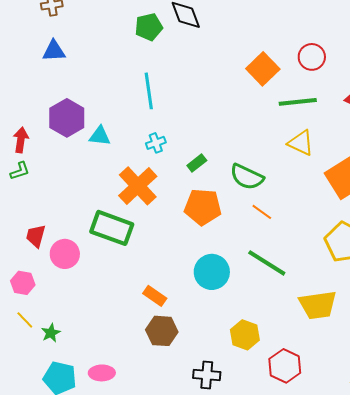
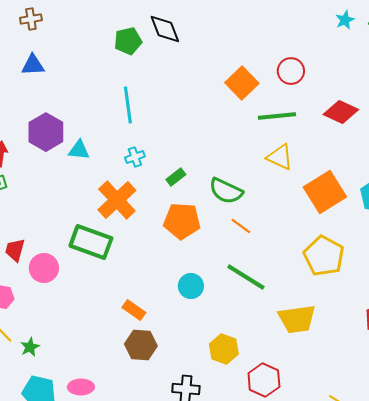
cyan circle: (212, 272) -> (191, 286), size x0.7

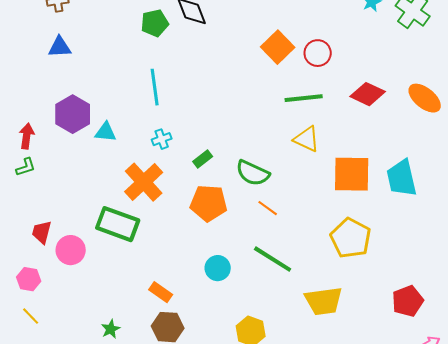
orange square: (242, 83) -> (278, 47), moved
orange square: (325, 192) -> (352, 174), turned 33
green star: (30, 347) -> (111, 329), moved

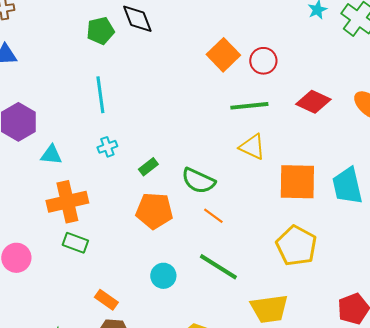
cyan triangle: (106, 132) -> (51, 155), moved
orange cross: (144, 182) -> (67, 202), moved, turned 30
green rectangle: (118, 224) -> (75, 243), moved, size x0.6

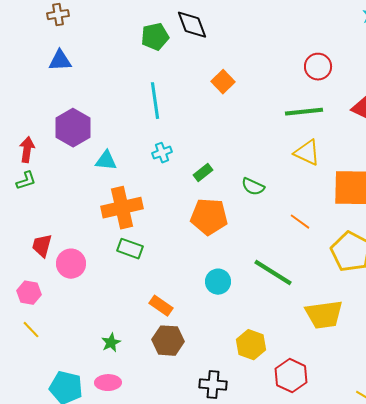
orange square: (223, 55) -> (223, 82), moved, size x0.7
green semicircle: (198, 181) -> (253, 187), size x0.7
orange line: (213, 216) -> (300, 222), moved

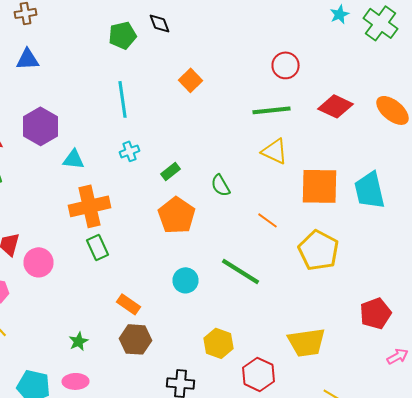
black diamond: (192, 25) -> (160, 23), size x0.7
green semicircle: (253, 187) -> (220, 185), turned 35
orange pentagon: (209, 217) -> (176, 215), turned 30
green rectangle: (130, 249) -> (98, 247), turned 45
yellow trapezoid: (324, 315) -> (306, 342), moved

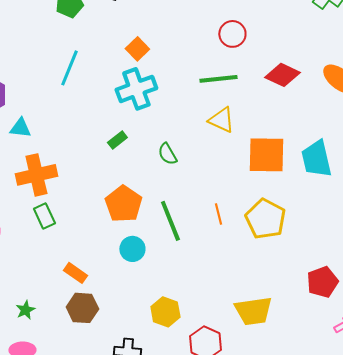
cyan line: (122, 99) -> (69, 68), turned 30
cyan cross: (130, 151) -> (136, 89), moved, size x2.0
orange pentagon: (176, 215) -> (123, 204), moved
orange line: (268, 220) -> (218, 214), moved, turned 40
green line: (240, 271) -> (170, 221), moved, turned 36

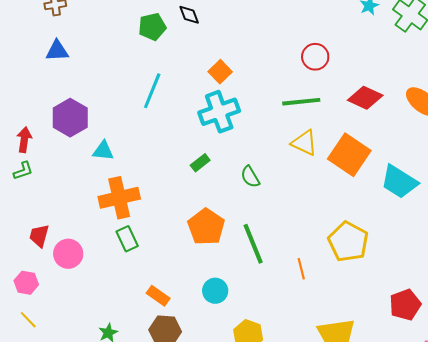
orange square: (266, 155) -> (349, 155), moved, turned 33
cyan trapezoid: (316, 159) -> (399, 182), turned -45
orange line: (218, 214) -> (301, 269), moved
cyan circle: (132, 249) -> (215, 291), moved

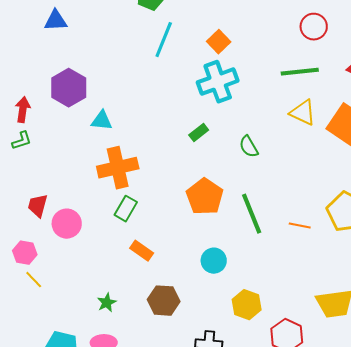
cyan line: (152, 91) -> (164, 40), moved
green rectangle: (127, 239) -> (126, 209), turned 55
orange line: (301, 269) -> (300, 226), moved, turned -65
orange rectangle: (158, 296) -> (142, 251), moved
yellow line: (28, 320) -> (34, 280), moved

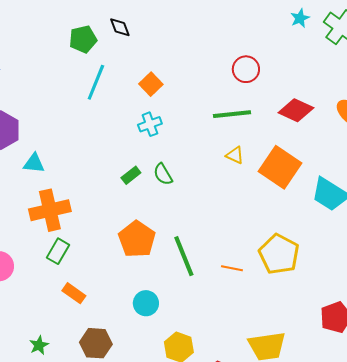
cyan cross: (218, 82) -> (150, 124), size x0.6
yellow triangle: (303, 113) -> (235, 155), size x0.7
green semicircle: (249, 147) -> (163, 174), moved

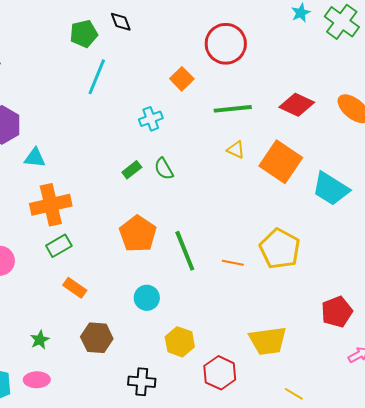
red circle: (246, 69) -> (226, 44), moved, size x1.5
orange square: (151, 84) -> (182, 79), moved
green rectangle: (58, 251) -> (59, 246), turned 30

